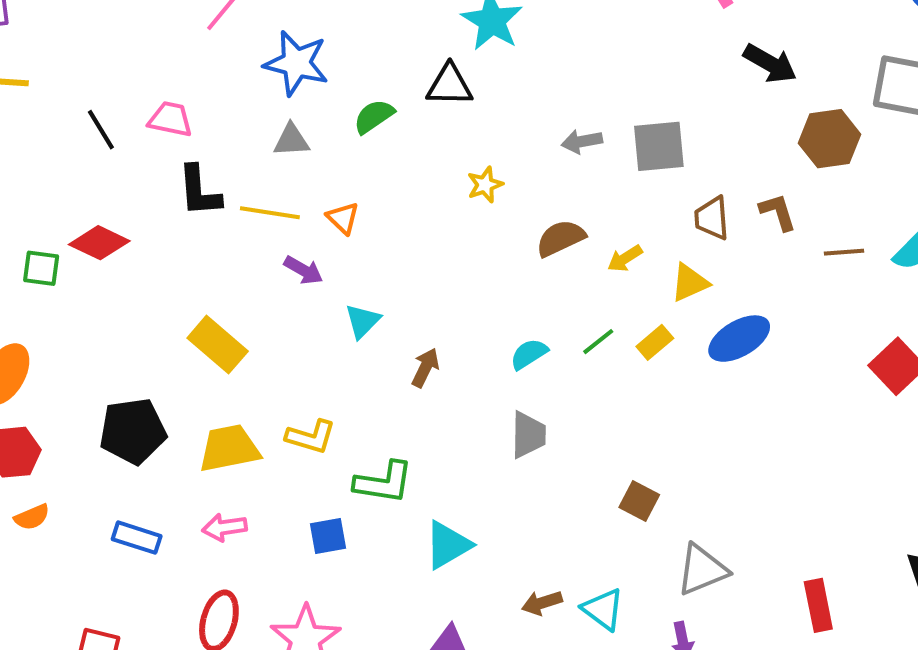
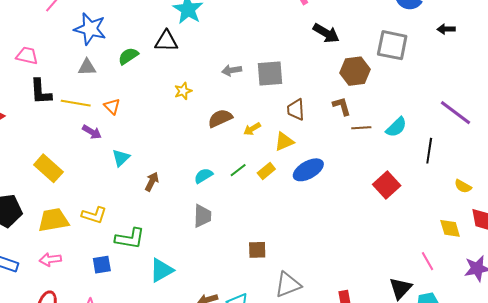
brown L-shape: (778, 212) -> (342, 106), moved
brown square: (639, 501) -> (257, 250), turned -30

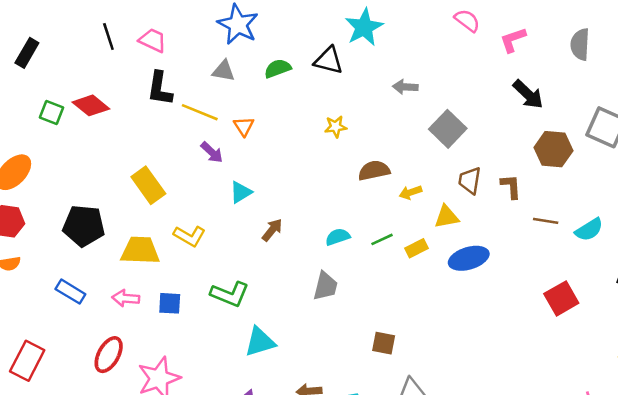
gray arrow: (232, 70) -> (405, 87), moved
gray square: (270, 73) -> (448, 129), turned 36
brown L-shape: (342, 106) -> (511, 186), moved
yellow L-shape: (94, 215) -> (190, 236), moved
blue square: (102, 265) -> (170, 303), moved

